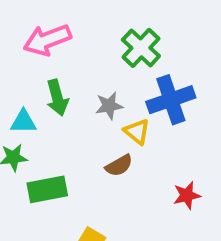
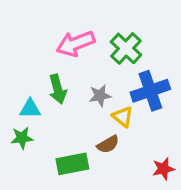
pink arrow: (47, 40) -> (76, 44), moved
green rectangle: (47, 189) -> (72, 164), moved

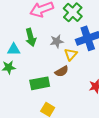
yellow triangle: (123, 117) -> (71, 54), turned 32

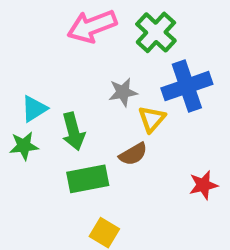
green arrow: (31, 37) -> (73, 131), moved
cyan triangle: (14, 49) -> (34, 109), turned -32

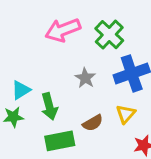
gray star: (123, 92) -> (85, 78), turned -30
yellow triangle: (152, 119) -> (126, 114), moved

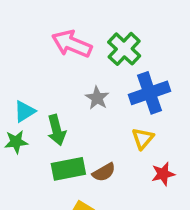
pink arrow: (63, 30) -> (72, 44), turned 44
brown semicircle: (93, 123) -> (104, 172), moved

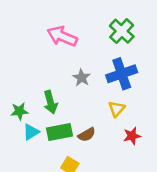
green cross: (124, 49) -> (122, 31), moved
cyan triangle: (25, 111) -> (31, 132), moved

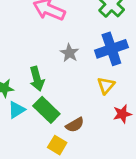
green rectangle: (60, 132) -> (46, 110), turned 55
brown semicircle: (87, 135) -> (75, 125), moved

